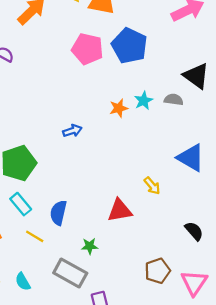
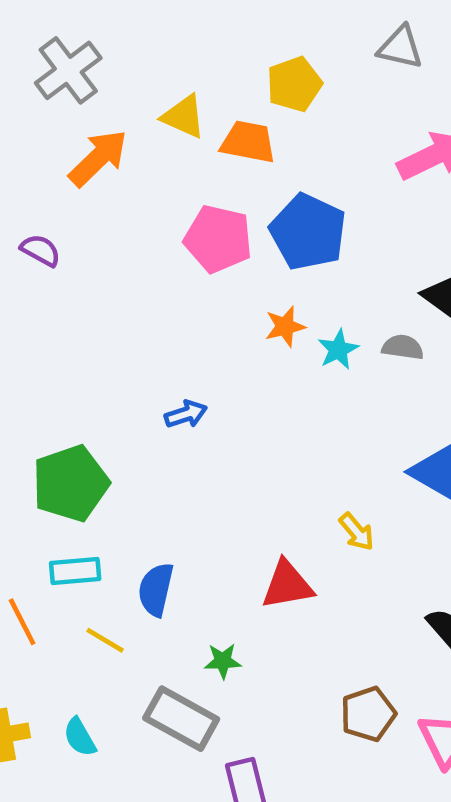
orange star: (119, 108) -> (285, 326), moved
cyan rectangle: (21, 204) -> (75, 571), turned -55

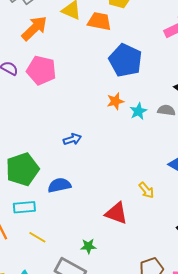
pink pentagon: (218, 239) -> (41, 70), moved
red triangle: (287, 585) -> (116, 213), turned 30
blue semicircle: (156, 589) -> (59, 185), moved, turned 65

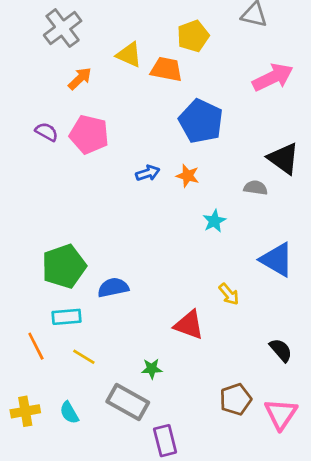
orange arrow: (34, 28) -> (80, 79), size x0.7
orange star: (115, 101) -> (188, 176), turned 30
cyan star: (138, 111) -> (214, 221), moved
blue arrow: (72, 139) -> (148, 173), moved

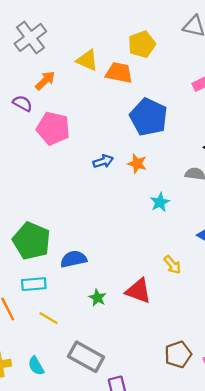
purple semicircle: (47, 132) -> (22, 103), moved
green pentagon: (64, 266) -> (32, 241), turned -30
green star: (152, 369) -> (97, 298), moved, turned 30

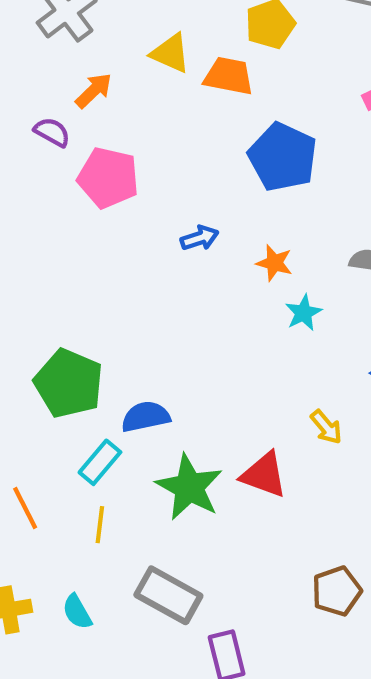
orange star: (137, 164) -> (274, 263), moved
cyan rectangle: (34, 284) -> (100, 462), moved, turned -45
green star: (97, 298) -> (189, 487), size x2.0
yellow line: (49, 318) -> (100, 525), turned 66

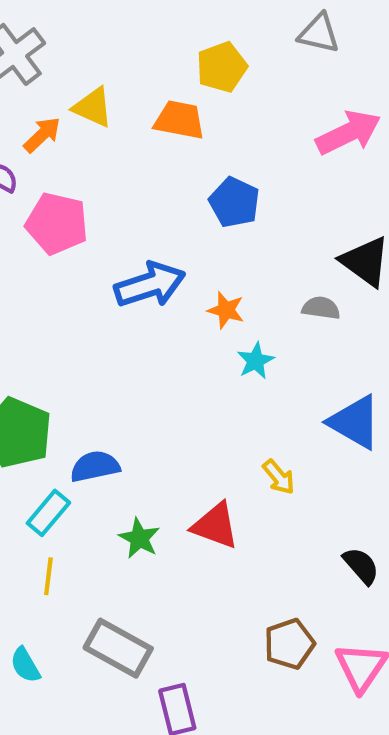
yellow triangle: (171, 53) -> (93, 107), moved
blue pentagon: (283, 157) -> (234, 202), size x0.7
blue arrow: (200, 238) -> (150, 285), size x1.8
green star: (189, 487) -> (139, 538), size x0.6

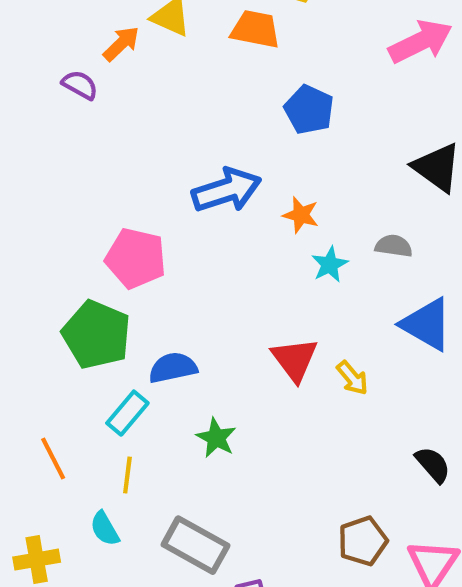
pink pentagon: (57, 223) -> (136, 258), moved
gray semicircle: (321, 308) -> (394, 246), moved
red triangle: (215, 526) -> (295, 359), moved, turned 33
cyan semicircle: (25, 665) -> (105, 529), moved

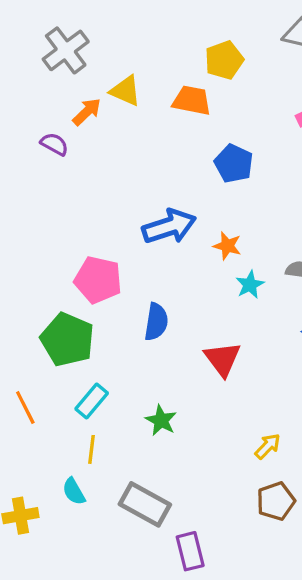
blue semicircle: (173, 368) -> (156, 322), moved, turned 111
yellow arrow: (352, 378) -> (268, 446), moved, turned -96
orange line: (53, 458) -> (25, 407), moved

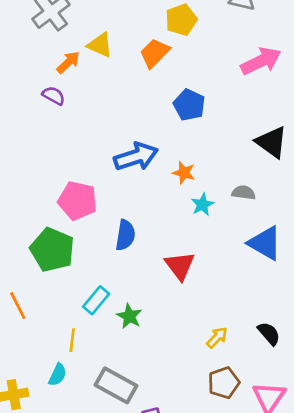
orange trapezoid: (192, 100) -> (155, 53), turned -56
purple semicircle: (54, 144) -> (54, 96), moved
cyan rectangle: (92, 401) -> (96, 300), moved
cyan semicircle: (74, 491) -> (58, 375), turned -125

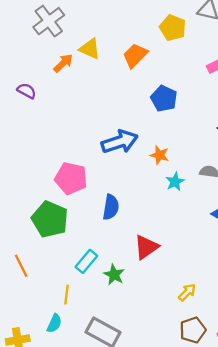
yellow pentagon: (181, 20) -> (173, 28), moved, turned -30
purple semicircle: (54, 96) -> (27, 91), moved
red triangle: (180, 266) -> (146, 247), moved, turned 32

